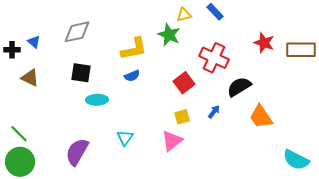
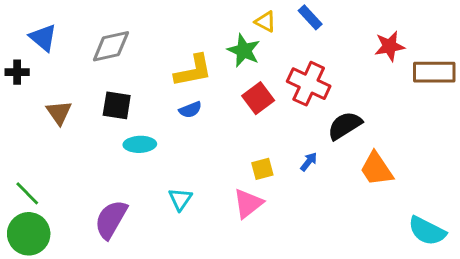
yellow triangle: (184, 15) -> (265, 22), turned 42
blue triangle: (34, 42) -> (43, 38), moved, size x1.5
red star: (264, 43) -> (389, 46), moved, turned -30
brown triangle: (30, 78) -> (59, 113), moved, turned 30
red square: (184, 83) -> (258, 98), moved

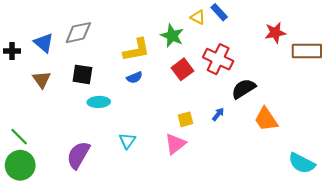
yellow triangle: (265, 22) -> (198, 17), moved
blue triangle: (43, 38) -> (44, 43), moved

